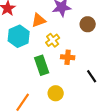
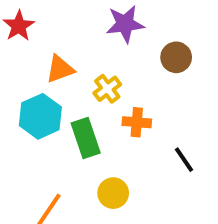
orange triangle: (39, 20) -> (60, 69), moved
cyan hexagon: (19, 36) -> (40, 116), moved

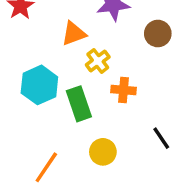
orange triangle: (60, 69) -> (74, 34), moved
black line: (184, 160) -> (161, 138), moved

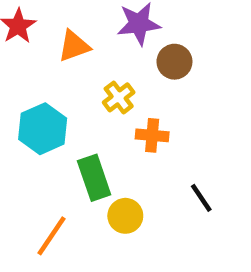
orange triangle: (74, 34) -> (74, 46), moved
brown circle: (158, 34) -> (174, 62), moved
green rectangle: (79, 104) -> (94, 178), moved

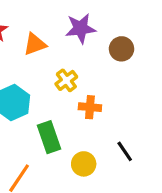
brown circle: (174, 62) -> (121, 49), moved
yellow circle: (125, 216) -> (84, 164), moved

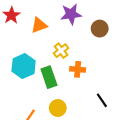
green rectangle: (49, 137) -> (49, 77), moved
yellow circle: (84, 164) -> (58, 108), moved

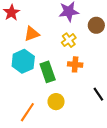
orange triangle: (39, 25) -> (32, 34), moved
yellow cross: (61, 51) -> (69, 40), moved

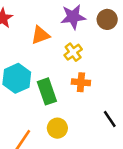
brown circle: (96, 25) -> (107, 19), moved
orange triangle: (32, 34) -> (40, 35), moved

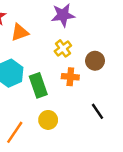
brown circle: (107, 19) -> (95, 61), moved
orange triangle: (40, 35) -> (20, 32), moved

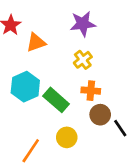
brown circle: (95, 61) -> (100, 115), moved
green rectangle: (38, 85) -> (56, 100), turned -30

